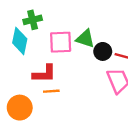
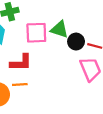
orange line: (51, 91) -> (20, 85), moved

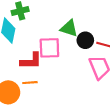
pink square: (36, 33) -> (49, 48), moved

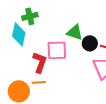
red L-shape: (31, 61) -> (40, 62), turned -70

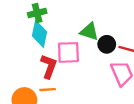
cyan diamond: (19, 34) -> (39, 34), moved

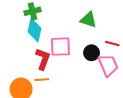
green triangle: (89, 32) -> (88, 20), moved
black circle: (107, 44) -> (92, 53), moved

